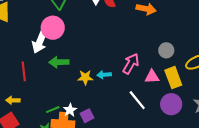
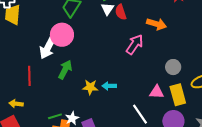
green arrow: (59, 62) -> (65, 70), turned 114
pink arrow: (131, 64) -> (135, 44), moved

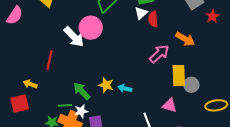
white arrow: (48, 48) -> (74, 37), turned -85
green arrow: (65, 70) -> (82, 91), moved, turned -84
yellow rectangle: (178, 95) -> (179, 75), moved

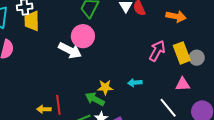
pink arrow: (159, 54) -> (157, 51), moved
red line: (50, 60) -> (58, 105), moved
yellow star: (106, 85) -> (105, 87), moved

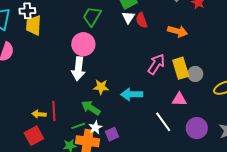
white arrow: (70, 50) -> (78, 69), moved, turned 65
cyan arrow: (135, 83) -> (132, 94), size x1.5
yellow star: (105, 87) -> (101, 87), moved

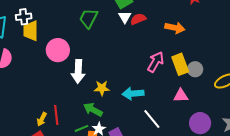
red semicircle: (142, 20) -> (138, 19), turned 91
pink circle: (83, 44) -> (58, 50), moved
yellow arrow: (39, 114) -> (42, 119), turned -64
white line: (163, 122) -> (152, 119), moved

